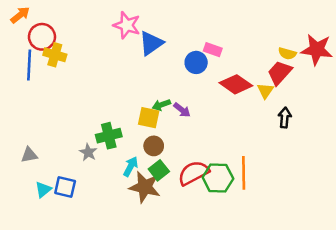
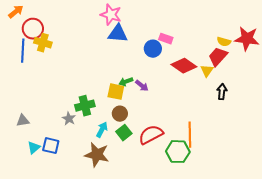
pink star: (127, 25) -> (111, 15), moved
blue triangle: (151, 43) -> (118, 34), turned 40
green hexagon: (218, 178) -> (178, 152), moved
brown star: (145, 187) -> (97, 155), moved

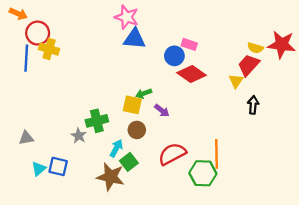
orange arrow: (16, 12) -> (18, 14), turned 63
red diamond: (184, 66) -> (192, 74), moved
purple arrow: (142, 86) -> (162, 111), moved
green square: (124, 133) -> (129, 162), moved

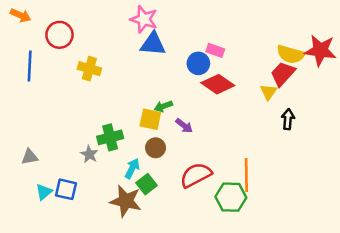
red circle: (38, 33) -> (59, 35), moved
yellow semicircle: (255, 48) -> (291, 54), size x1.5
yellow cross: (49, 49) -> (89, 69), moved

